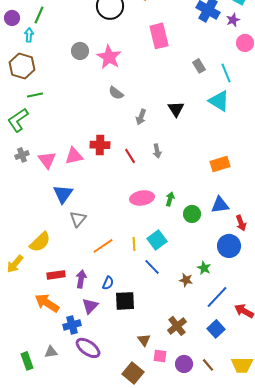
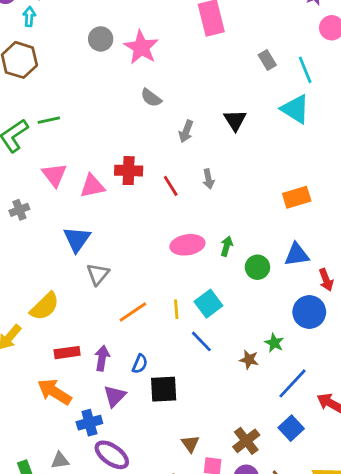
green line: (35, 95) -> (49, 120), moved
gray cross: (22, 155) -> (19, 210), moved
pink triangle: (47, 160) -> (54, 175), moved
brown cross: (177, 326) -> (246, 441), moved

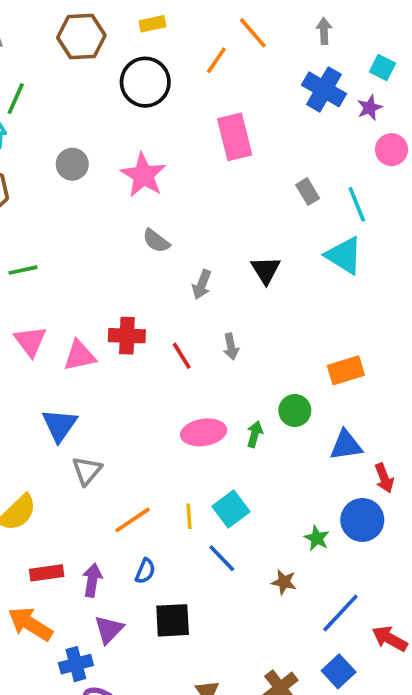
gray circle: (101, 39) -> (72, 164), moved
green circle: (257, 267) -> (295, 410), moved
green star: (274, 343) -> (317, 538), moved
blue semicircle: (140, 364) -> (145, 571), moved

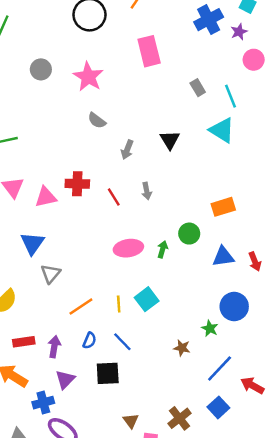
blue cross: (324, 89) -> (209, 20), turned 32
red arrow: (384, 478) -> (255, 262), moved
green star: (317, 538) -> (210, 328), moved
blue line: (222, 558) -> (122, 342), moved

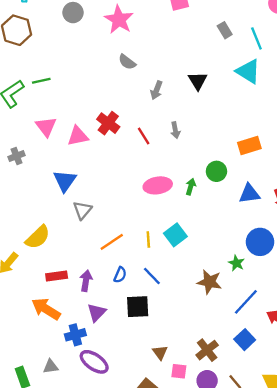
red cross: (77, 184) -> (108, 123), turned 35
brown star: (182, 348) -> (209, 282), size x1.5

